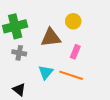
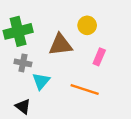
pink rectangle: (75, 52) -> (99, 57), moved
cyan triangle: (46, 72) -> (41, 81), moved

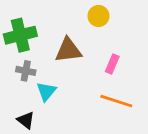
yellow circle: (87, 25) -> (98, 16), moved
orange line: (85, 90) -> (116, 101), moved

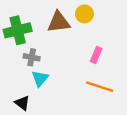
brown triangle: (68, 50) -> (59, 22), moved
gray cross: (26, 71) -> (32, 57), moved

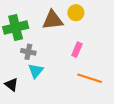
pink rectangle: (96, 55) -> (77, 50), moved
black triangle: (22, 103) -> (11, 85), moved

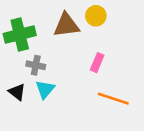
black triangle: (11, 85) -> (17, 92), moved

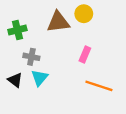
green cross: (20, 35) -> (17, 30), size x0.7

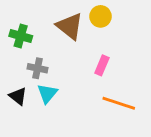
brown triangle: (58, 22) -> (70, 26), turned 45
green cross: (17, 30) -> (21, 36), turned 30

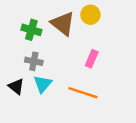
green cross: (21, 36) -> (31, 30), moved
orange line: (119, 103) -> (83, 93), moved

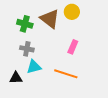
cyan triangle: (43, 84) -> (34, 67), turned 35
black triangle: (16, 86) -> (16, 78), moved, turned -40

